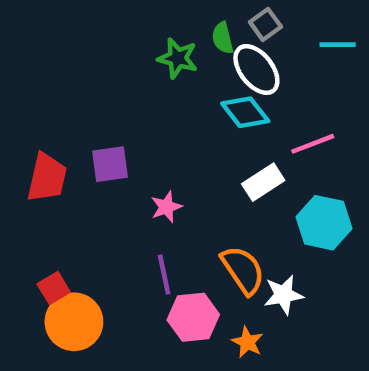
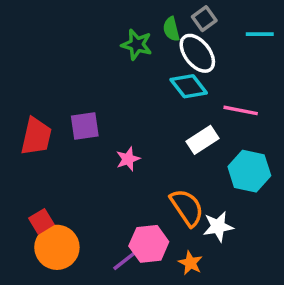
pink line: (313, 144) -> (241, 110), turned 32
purple line: (164, 274) -> (126, 259), moved, turned 64

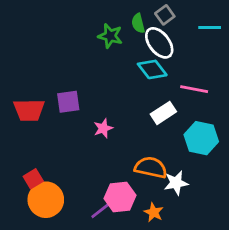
red trapezoid: (36, 136) -> (29, 110), turned 76
orange semicircle: (187, 207) -> (151, 168), turned -44

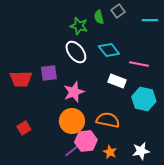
white ellipse: (159, 43) -> (76, 52), moved
white rectangle: (163, 113) -> (117, 81), turned 54
pink star: (103, 128) -> (74, 92), size x1.5
white star: (176, 183) -> (141, 151), moved
orange circle: (46, 200) -> (72, 121), moved

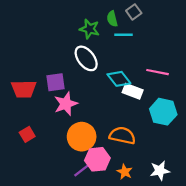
cyan line: (150, 20) -> (124, 35), moved
cyan diamond: (109, 50) -> (119, 79), moved
pink star: (74, 92) -> (66, 104), moved
red square: (24, 128) -> (27, 134), moved

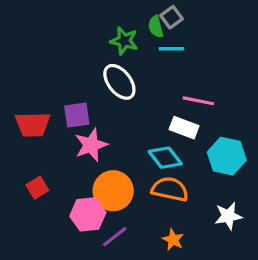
gray square: (134, 12) -> (171, 17), moved
pink line: (158, 72) -> (198, 101), moved
cyan diamond: (119, 79) -> (165, 158), moved
pink hexagon: (97, 159) -> (88, 214), moved
white star: (160, 171) -> (228, 216), moved

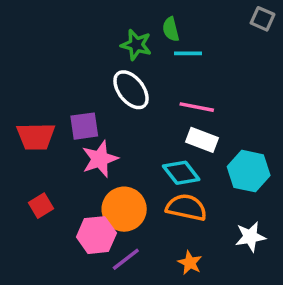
gray square: (171, 17) -> (262, 19), moved, turned -30
pink line: (198, 101) -> (197, 107), moved

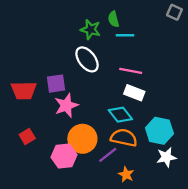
cyan hexagon: (249, 171) -> (159, 131), moved
purple line: (126, 259) -> (108, 155), moved

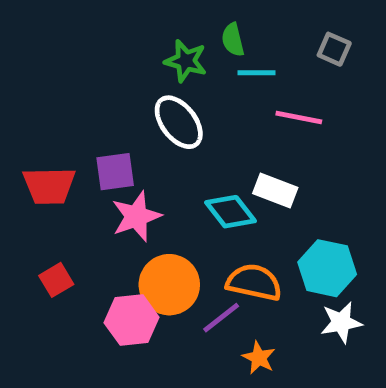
gray square: (174, 12) -> (334, 49), moved
pink line: (131, 71) -> (299, 117), moved
cyan diamond: (120, 115) -> (231, 212), moved

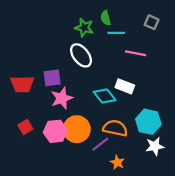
pink hexagon: (132, 320) -> (55, 131), moved

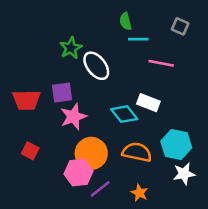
green star: (84, 28) -> (71, 48), moved, turned 30
red square: (25, 127) -> (30, 151), turned -32
pink hexagon: (55, 131) -> (79, 172), moved
purple line: (100, 144) -> (100, 189), moved

